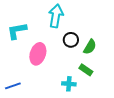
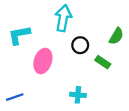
green semicircle: (90, 47) -> (116, 36), moved
green rectangle: (86, 70) -> (103, 62), moved

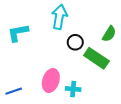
pink ellipse: (43, 61) -> (51, 81), moved
green rectangle: (103, 62) -> (96, 58), size x1.6

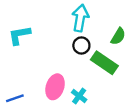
cyan arrow: (59, 17) -> (80, 18), moved
cyan cross: (73, 89) -> (79, 96), turned 32

